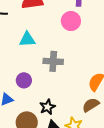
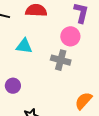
gray cross: (53, 61) -> (61, 60), moved

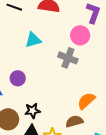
cyan triangle: (24, 46) -> (33, 40), turned -30

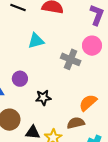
pink circle: (80, 35) -> (92, 46), moved
black star: (32, 111) -> (43, 98), moved

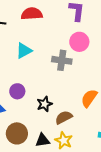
brown semicircle: (76, 123) -> (64, 117), moved

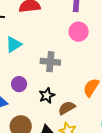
cyan triangle: (24, 51) -> (14, 44), moved
gray cross: (62, 60) -> (50, 62), moved

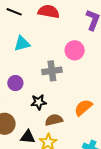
pink circle: (79, 32) -> (75, 50), moved
gray cross: (50, 62) -> (52, 71), turned -30

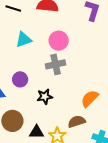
pink circle: (75, 50) -> (59, 41), moved
brown semicircle: (54, 120) -> (77, 121), moved

